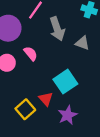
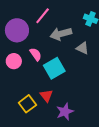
gray arrow: (57, 29) -> (61, 34), turned 90
cyan square: (65, 82) -> (54, 68), moved

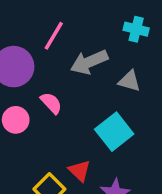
cyan square: (54, 68) -> (114, 132), moved

